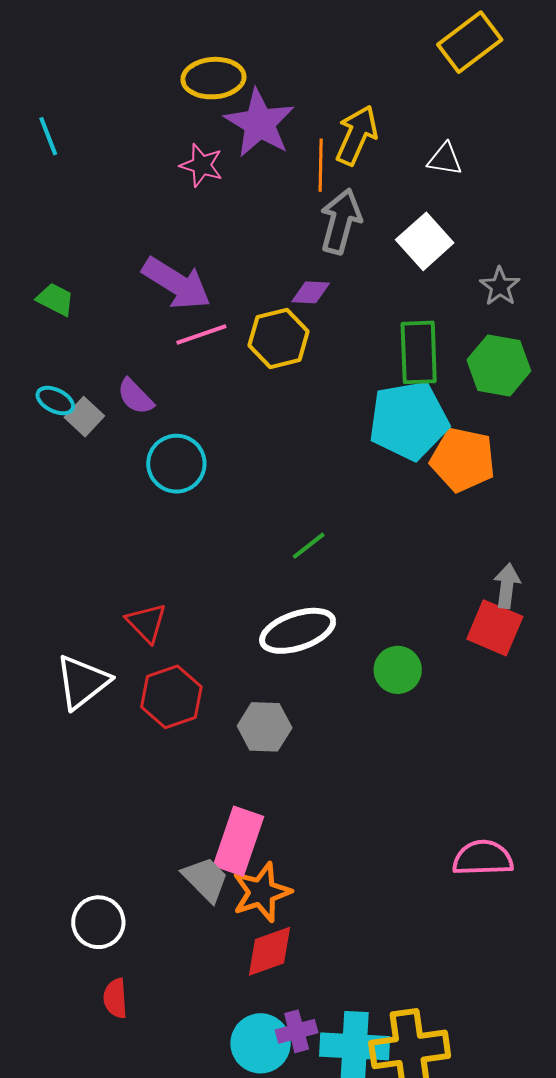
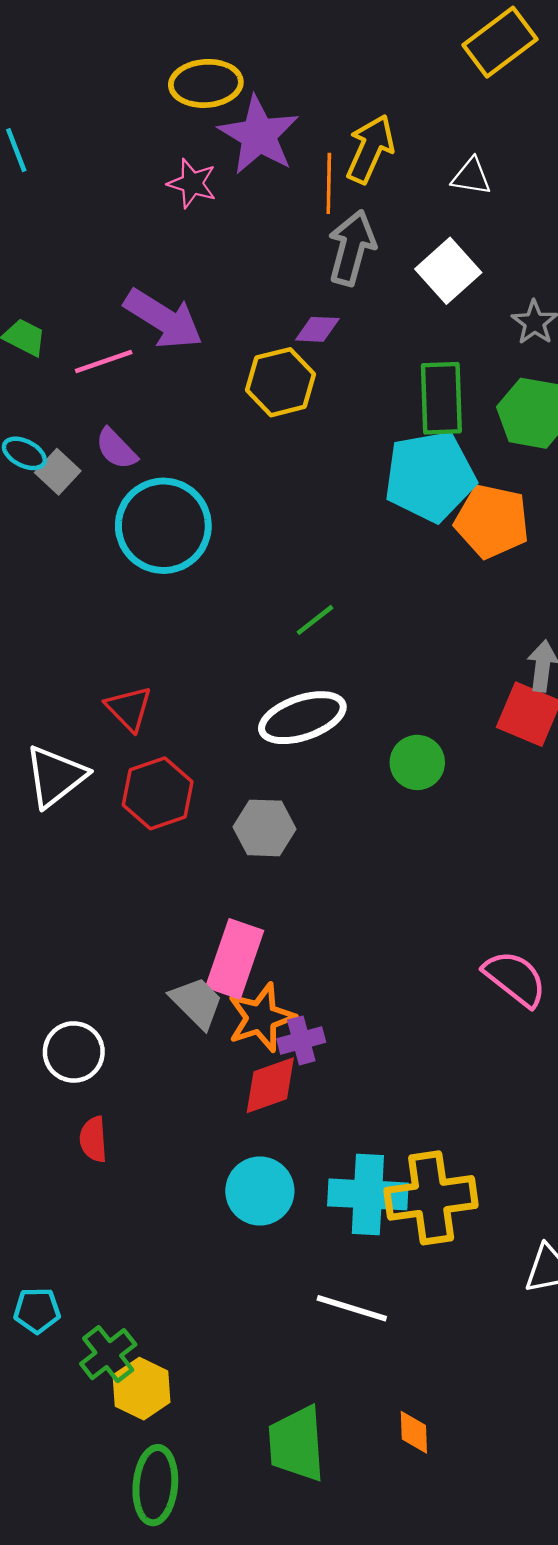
pink line: (201, 334) -> (104, 361), moved
cyan circle: (176, 464) -> (163, 526), size x1.4
pink semicircle: (483, 858) -> (515, 978), turned 40
purple cross: (297, 1031) -> (301, 1040), moved

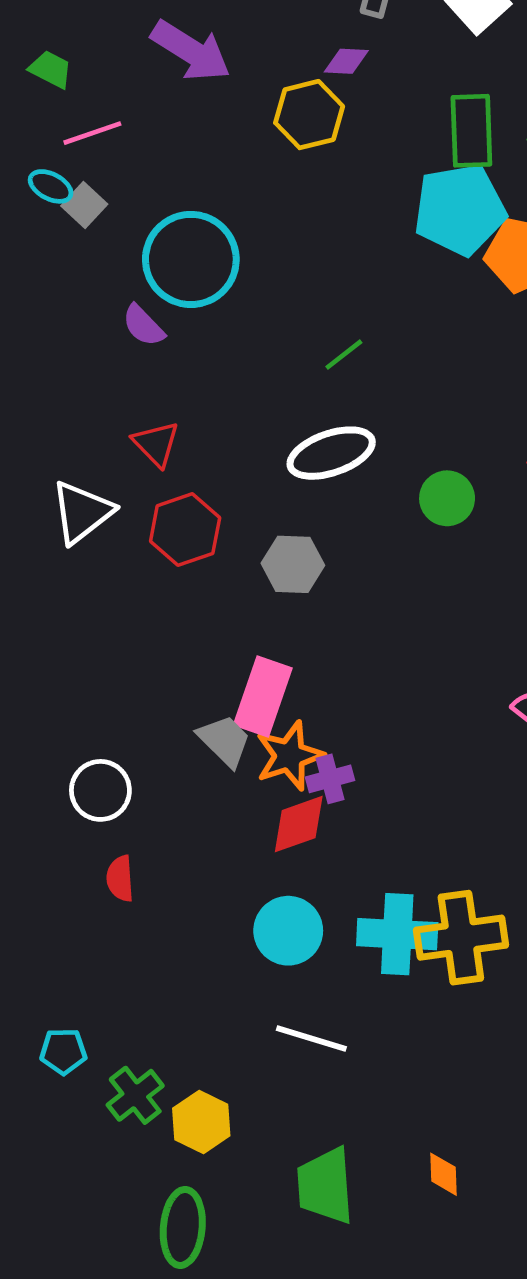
pink line: (104, 361) -> (92, 133), moved
purple semicircle: (116, 449) -> (143, 326), moved
white line: (352, 1308) -> (311, 1039), moved
yellow hexagon: (142, 1389) -> (201, 1122), moved

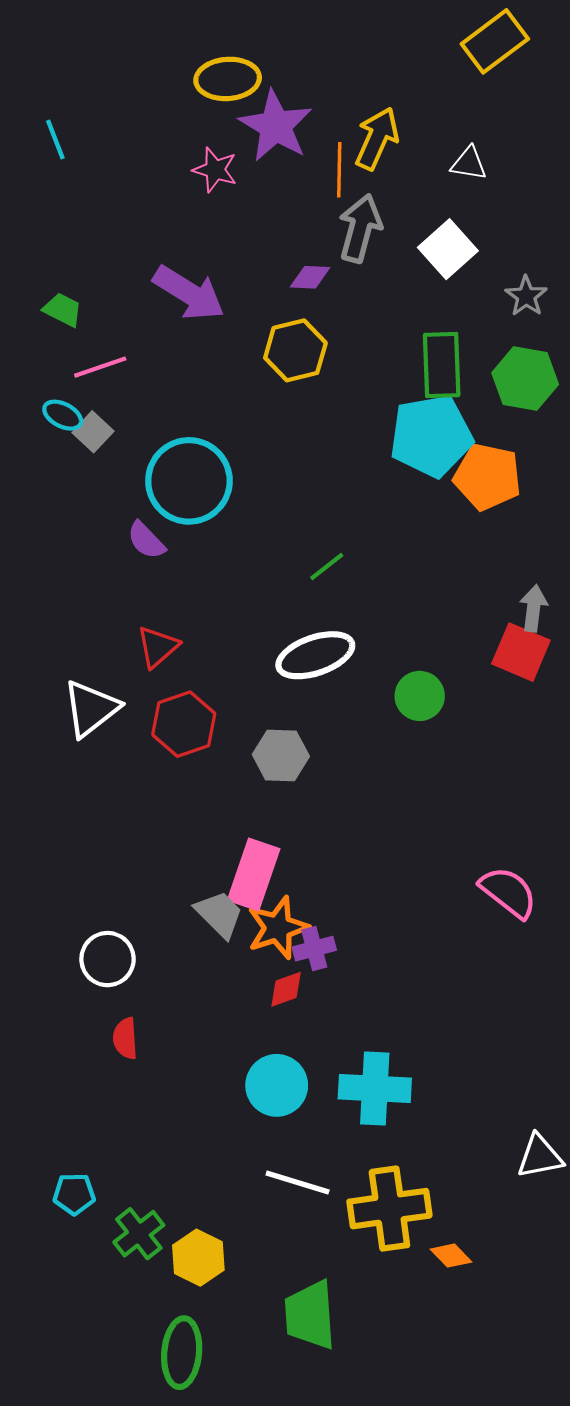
purple diamond: (346, 61) -> (310, 277), moved
red triangle: (156, 444) -> (158, 647), turned 33
red diamond: (299, 824) -> (286, 989), size x0.7
yellow cross: (461, 938) -> (389, 1209), moved
orange diamond: (444, 1174) -> (451, 1256), moved, turned -42

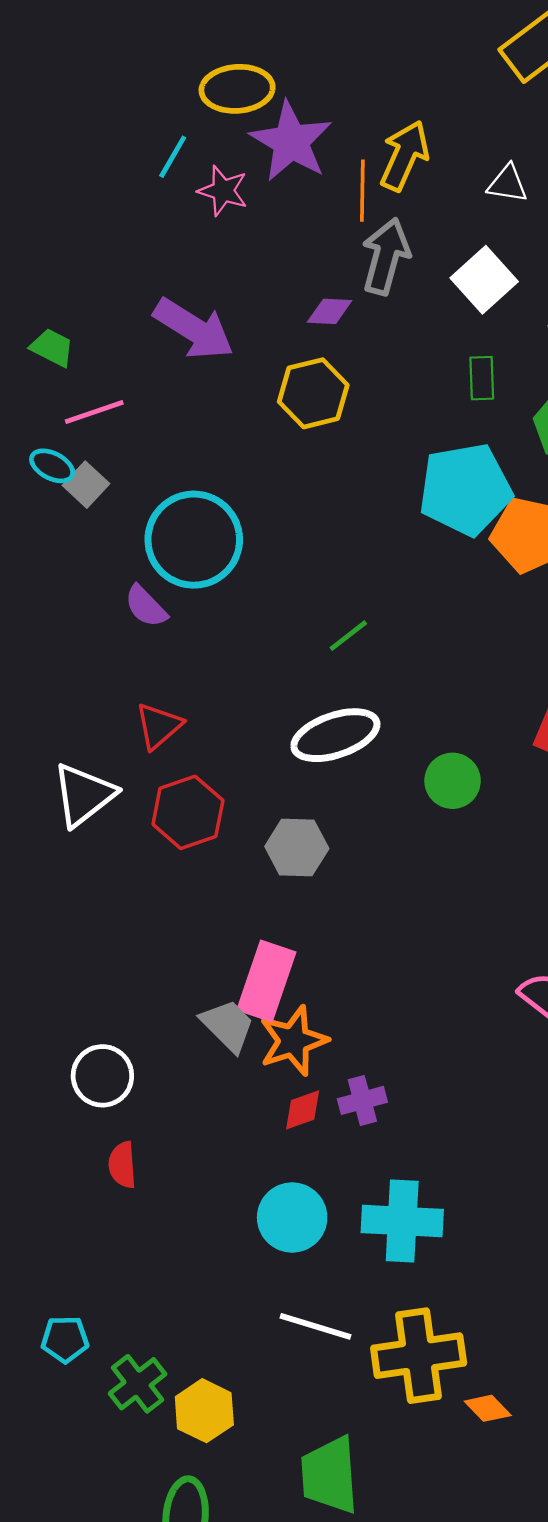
cyan line: (55, 140) -> (173, 157), moved, turned 51
green rectangle: (442, 365) -> (482, 378), moved, size x0.6
purple cross: (314, 949) -> (362, 1100), moved

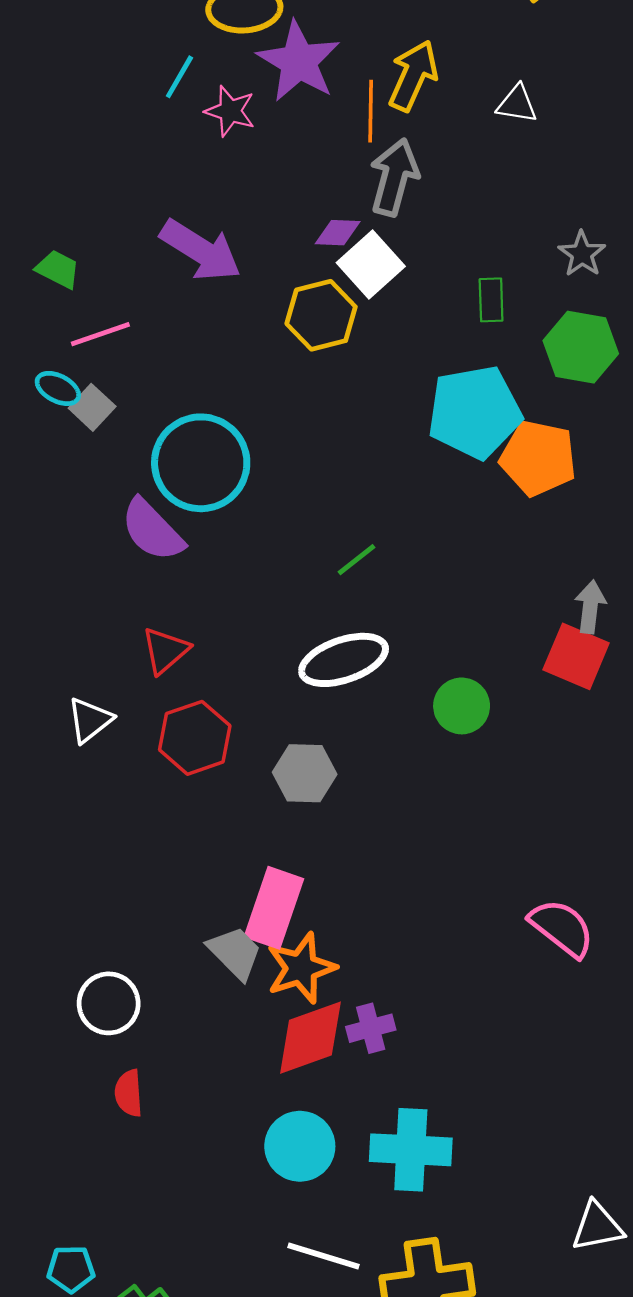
white square: (484, 280) -> (371, 264), moved
purple semicircle: (146, 606) -> (152, 530), size x1.5
white triangle: (84, 795) -> (90, 720), size x0.7
red diamond: (303, 1110) -> (310, 1038), size x1.8

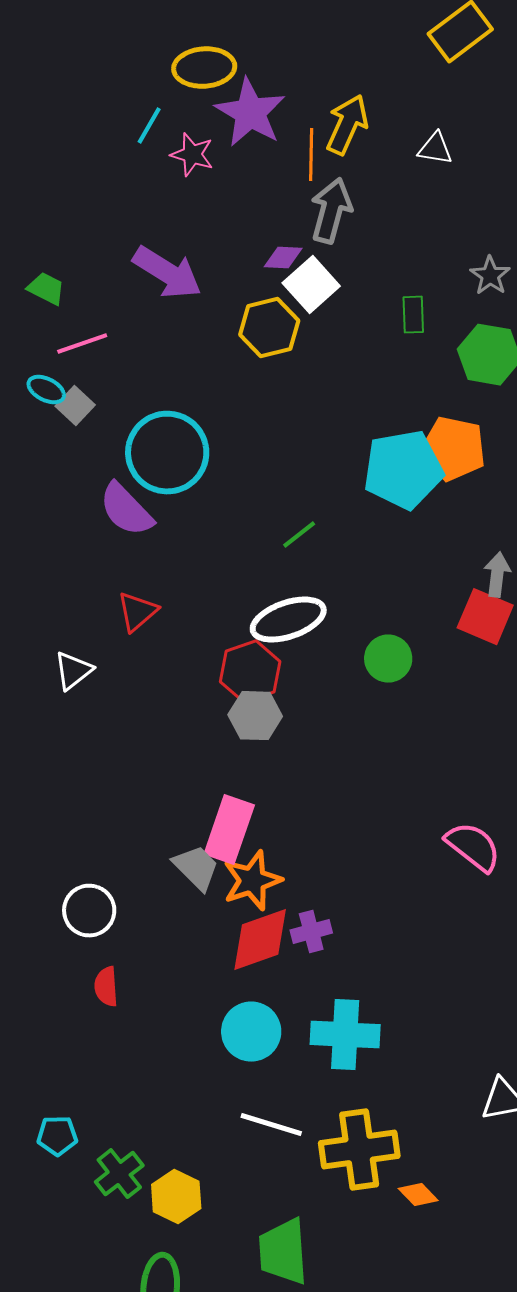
cyan pentagon: (475, 412) -> (403, 470), moved
red hexagon: (195, 738) -> (250, 672), moved

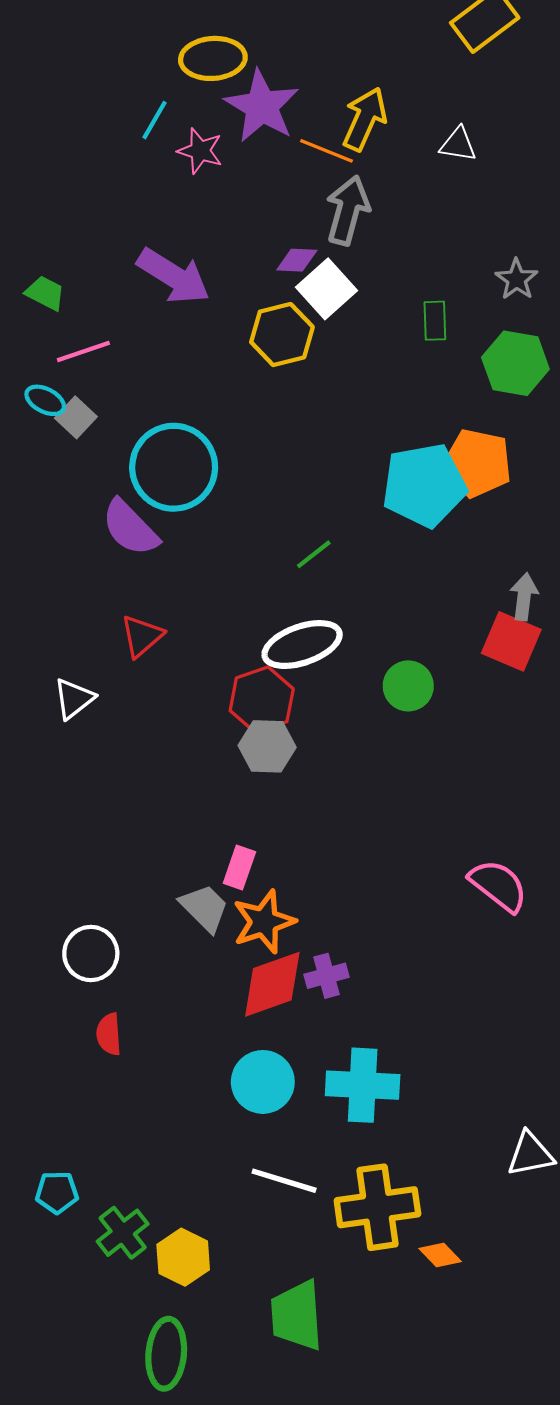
orange line: (311, 155) -> (327, 151), turned -69
pink rectangle: (229, 830) -> (239, 867), size x0.6

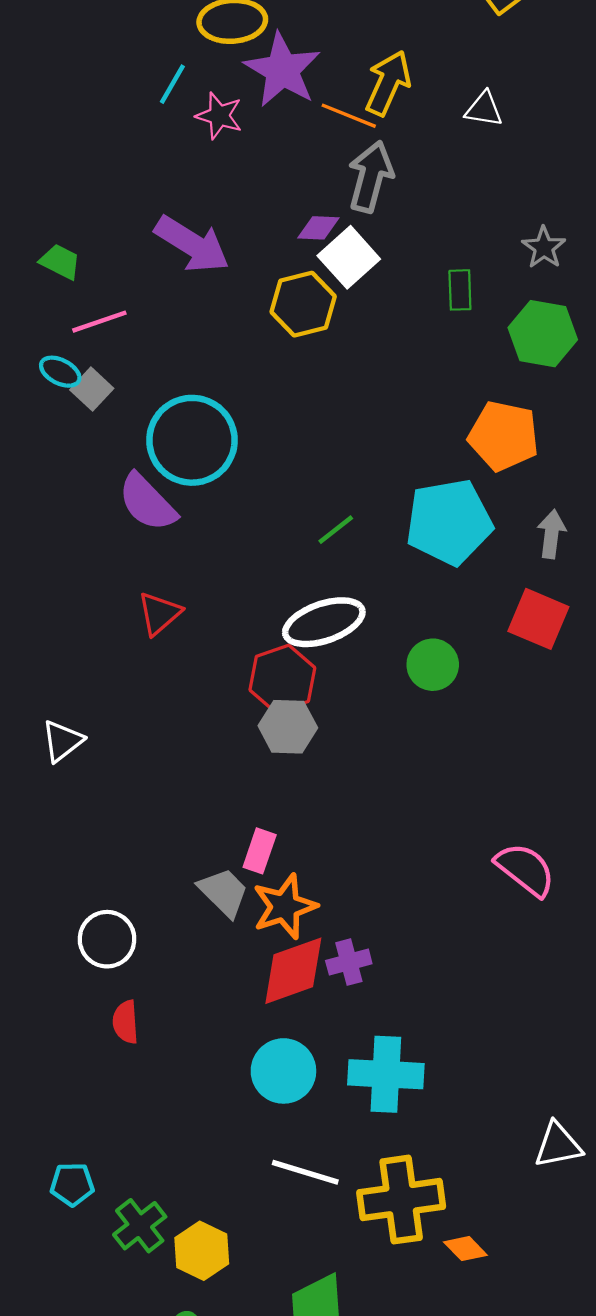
cyan pentagon: (424, 485) -> (449, 522), moved
gray arrow: (524, 597) -> (551, 534), moved
white triangle: (74, 699) -> (62, 741), moved

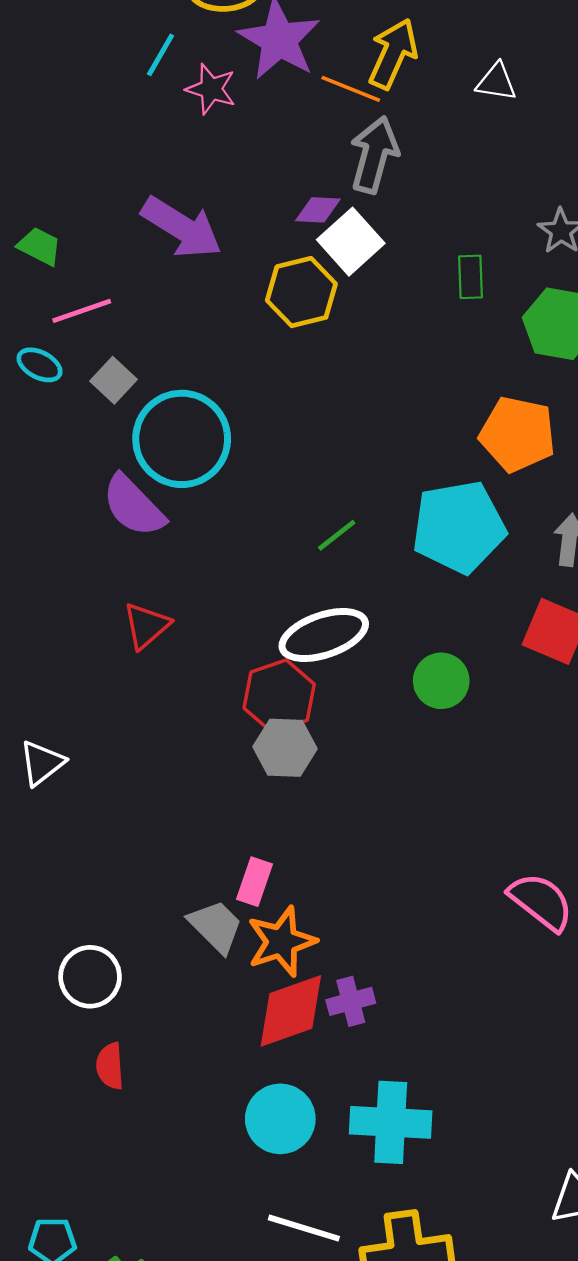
gray square: (92, 389) -> (114, 380), moved

